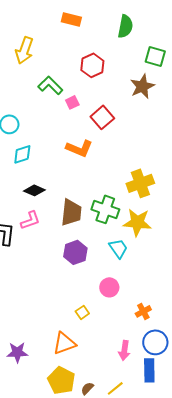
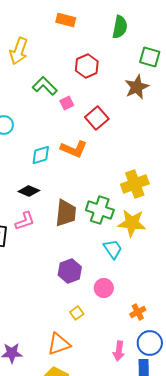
cyan diamond: (22, 154) -> (41, 155), moved
purple hexagon: (75, 252) -> (70, 271), moved

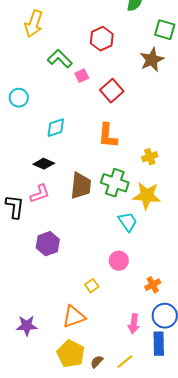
orange L-shape: (74, 149) -> (108, 136), moved, turned 72
yellow cross: (135, 184) -> (150, 157), size x0.6
purple hexagon: (70, 271) -> (48, 244), moved

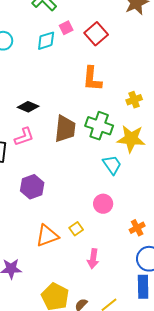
pink square: (82, 76) -> (66, 28), moved
cyan diamond: (56, 128) -> (46, 41), moved
orange triangle: (74, 317) -> (47, 236), moved
pink arrow: (134, 324) -> (93, 259), moved

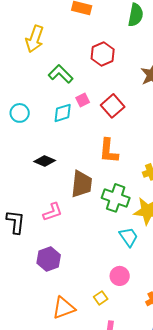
black diamond: (28, 107) -> (45, 161), moved
brown trapezoid: (65, 129) -> (82, 184), moved
pink L-shape: (24, 137) -> (53, 212), moved
yellow square: (76, 229) -> (101, 298), moved

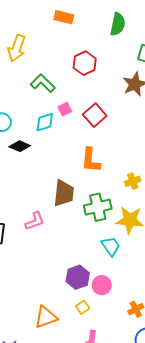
black diamond: (45, 161) -> (20, 146), moved
green cross: (116, 198) -> (98, 207), turned -32
purple hexagon: (49, 259) -> (78, 277), moved

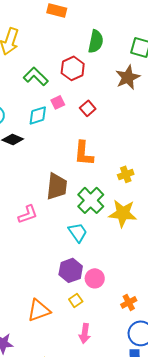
green semicircle: (118, 24) -> (96, 41), moved
red hexagon: (85, 63) -> (73, 68), moved
red square: (95, 115) -> (88, 108), size x0.7
green cross: (98, 207) -> (91, 200), turned -32
cyan trapezoid: (111, 246) -> (78, 232), moved

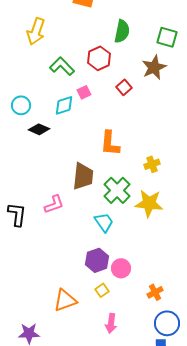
red square: (88, 108) -> (124, 87), moved

